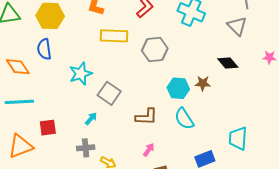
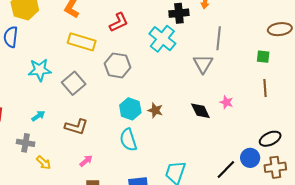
black diamond: (228, 63) -> (200, 111), moved
gray square: (109, 93) -> (74, 83), moved
brown L-shape: (146, 117) -> (76, 127), moved

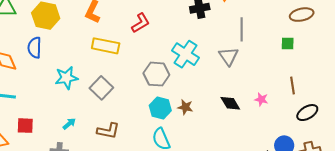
cyan cross: (162, 39) -> (186, 54), moved
gray hexagon: (118, 65) -> (156, 74), moved
brown line: (265, 88) -> (292, 86), moved
pink star: (226, 102) -> (261, 99), moved
black ellipse: (270, 139) -> (307, 113), moved

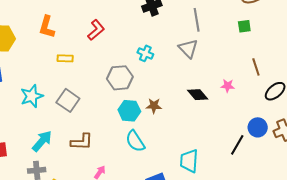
yellow rectangle: (106, 46) -> (65, 58), size x0.6
cyan cross: (186, 54) -> (145, 53), size x0.6
cyan arrow: (69, 124) -> (42, 141), size x1.6

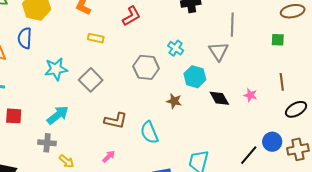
cyan hexagon: (129, 111) -> (195, 77), moved
brown L-shape: (82, 142) -> (116, 121), moved

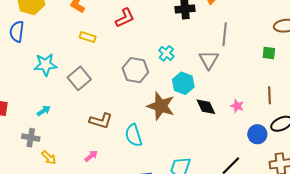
brown star: (174, 101) -> (161, 106), size x1.8
cyan arrow: (58, 115) -> (44, 111), size x0.6
blue circle: (272, 142) -> (257, 134), moved

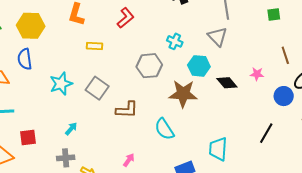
brown L-shape: (101, 121) -> (127, 110), moved

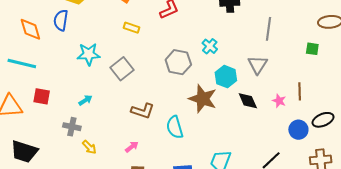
gray triangle: (218, 37) -> (258, 65), moved
brown line: (285, 55) -> (300, 91), moved
brown L-shape: (127, 110) -> (143, 111), moved

